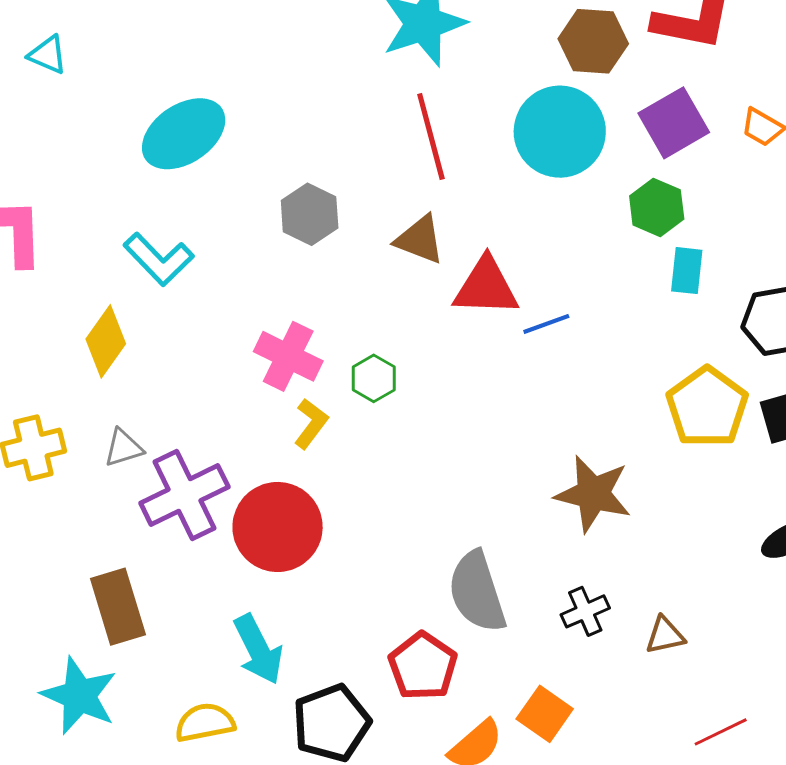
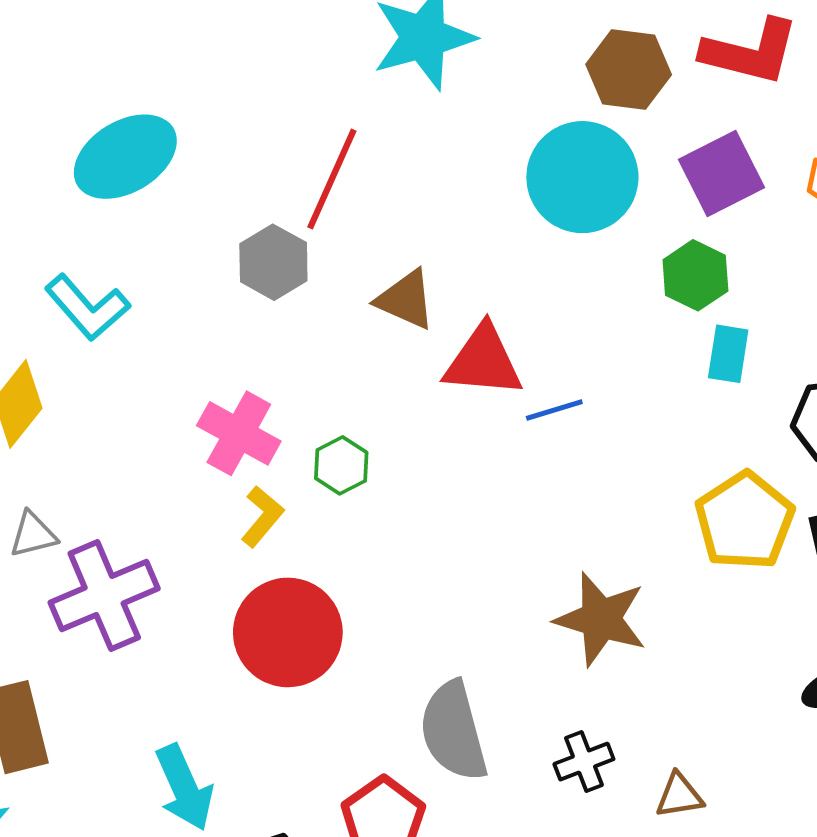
red line: (431, 137) -> (332, 179), moved, turned 36
red circle: (278, 527) -> (288, 632), moved

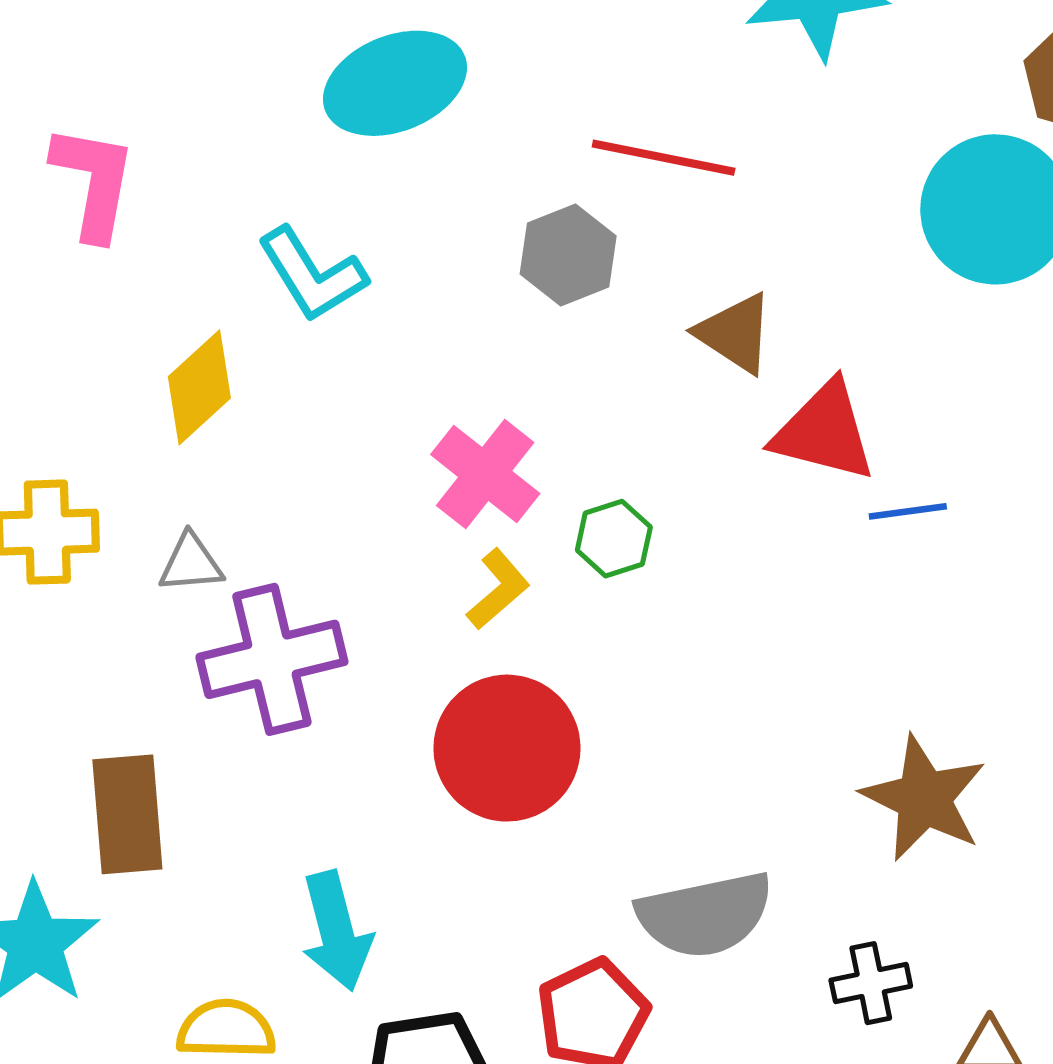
red line: (332, 179) -> (664, 158), turned 68
gray semicircle: (454, 731) -> (705, 915), turned -96

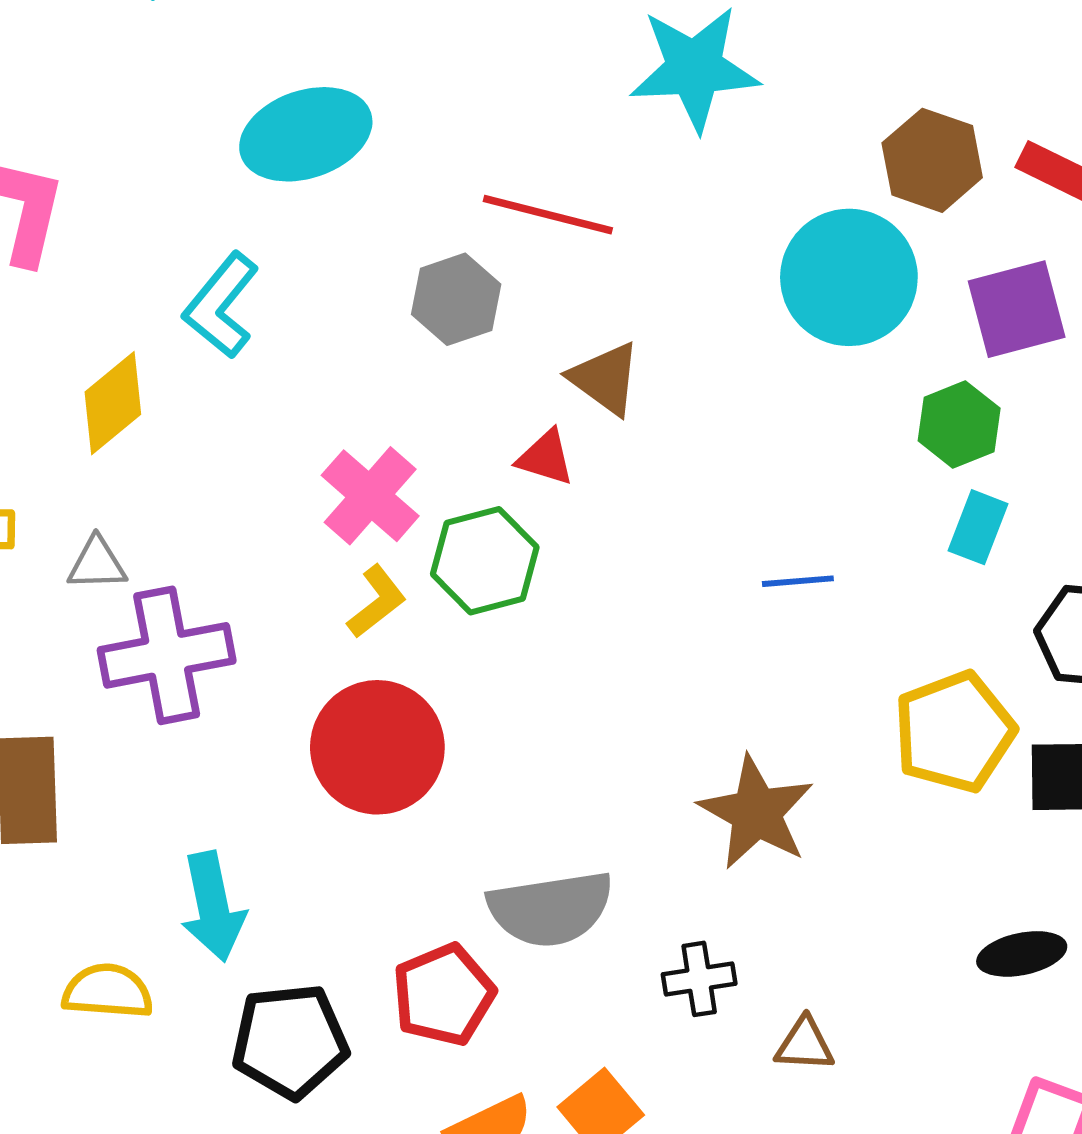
cyan L-shape: (312, 275) -> (221, 305), turned 68
red triangle: (824, 431) -> (546, 458), moved, size x0.6
blue line: (908, 511) -> (798, 581), moved
green hexagon: (614, 539) -> (485, 561), size x1.5

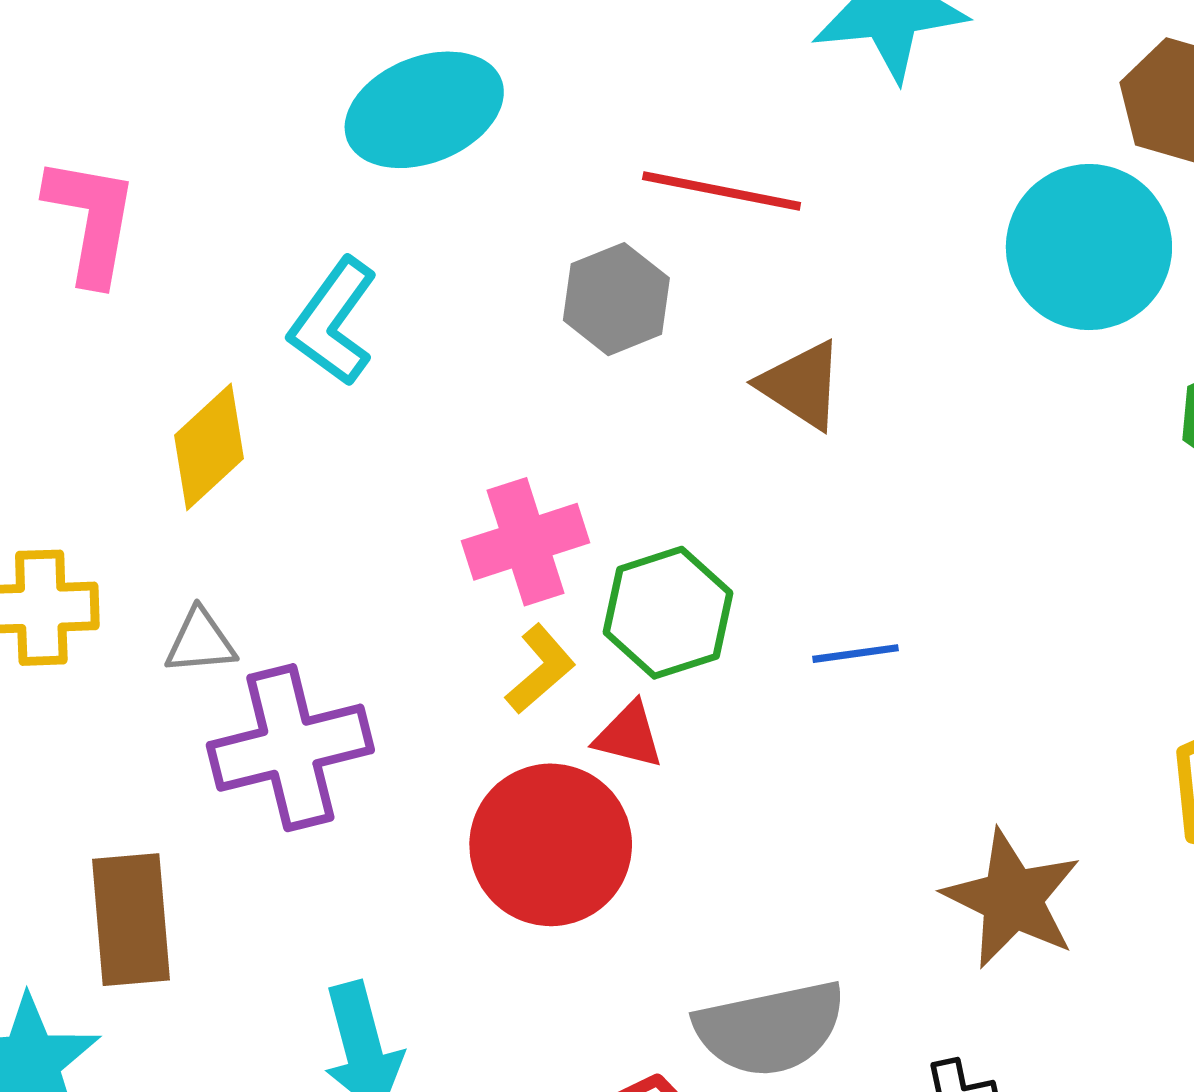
red triangle: (546, 458) -> (629, 735), moved
pink cross: (370, 496) -> (526, 542), turned 34
blue line: (798, 581) -> (856, 654), moved

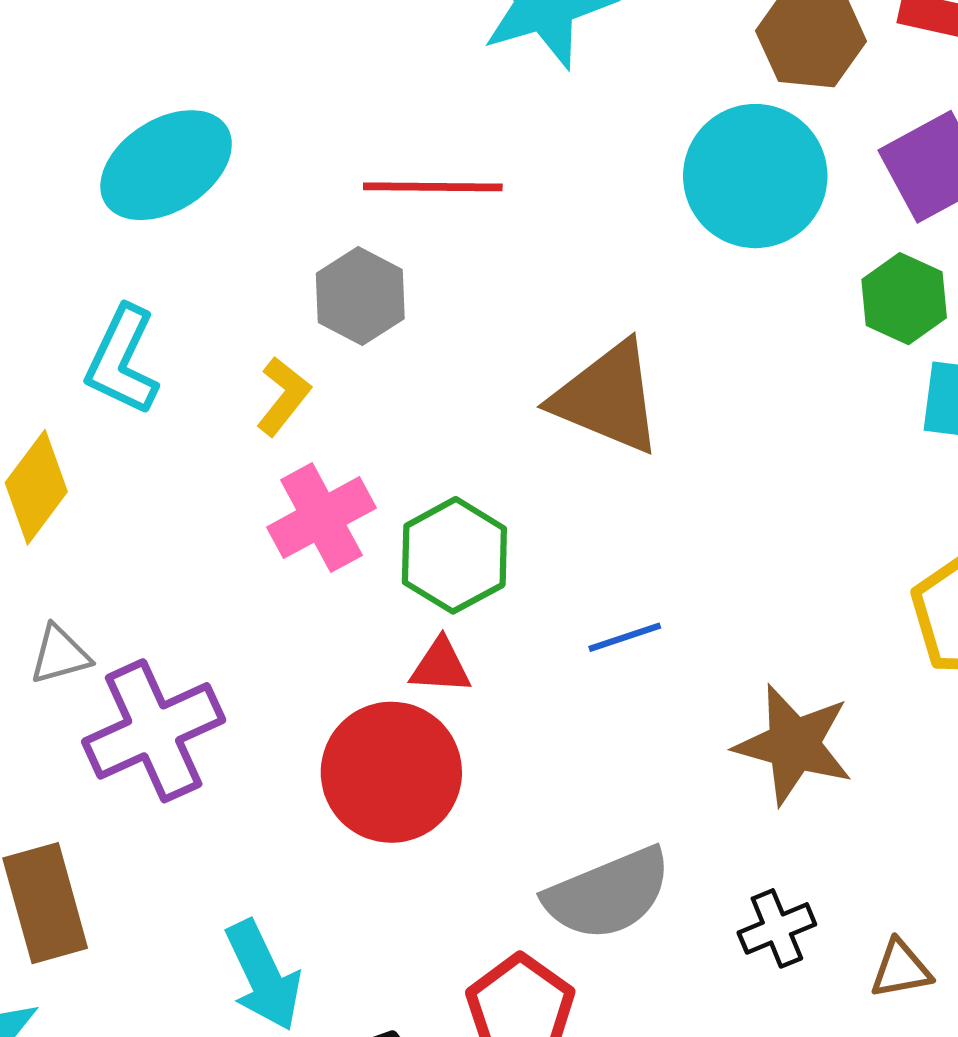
brown triangle: (801, 385) -> (607, 398), moved, size x1.5
blue line: (856, 654) -> (625, 637), moved
yellow L-shape: (540, 669) -> (283, 396), moved

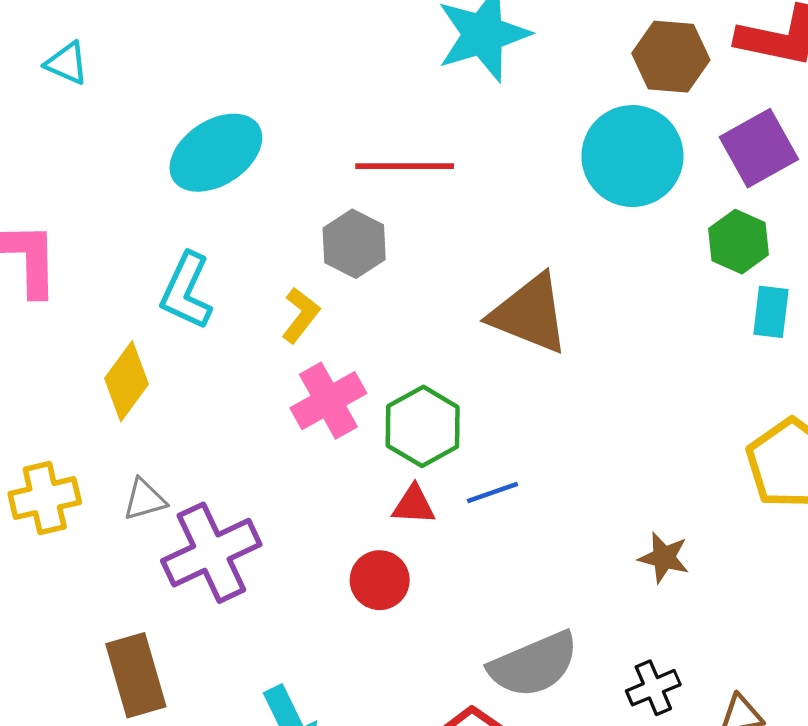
blue line: (625, 637) -> (492, 493), moved
brown star: (794, 745) -> (664, 558), size x0.6
red circle: (391, 772) -> (380, 580), size x0.6

